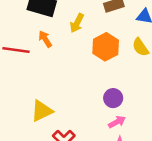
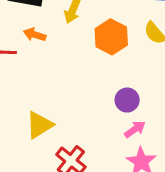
orange arrow: (45, 39) -> (35, 35), turned -35

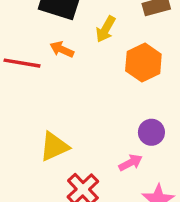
pink arrow: (135, 129) -> (131, 163), moved

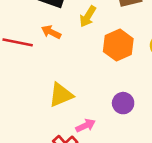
yellow triangle: (54, 147) -> (61, 95), moved
pink arrow: (131, 163) -> (86, 126), moved

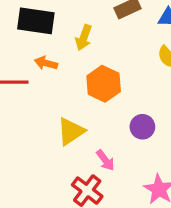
orange hexagon: (118, 45) -> (104, 84), moved
pink arrow: (86, 126) -> (105, 160), turned 90

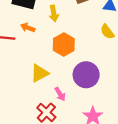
yellow arrow: (84, 38) -> (54, 13), turned -35
purple circle: (142, 127) -> (86, 75), size x1.6

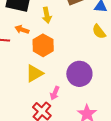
orange hexagon: (64, 45) -> (43, 45), moved
pink arrow: (60, 94) -> (55, 93), turned 56

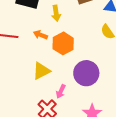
orange arrow: (22, 30) -> (40, 35), moved
orange hexagon: (43, 45) -> (63, 43), moved

